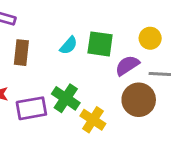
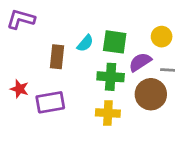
brown rectangle: (21, 53) -> (57, 57), moved
green cross: (66, 98) -> (111, 77), moved, turned -30
yellow cross: (93, 120) -> (108, 113), turned -30

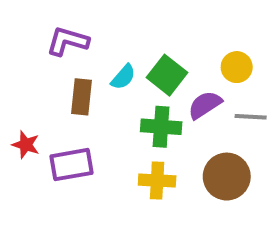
purple L-shape: (21, 19) -> (68, 41), moved
green square: (115, 42) -> (167, 75), turned 30
brown circle: (151, 94) -> (227, 177), moved

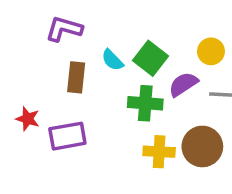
cyan semicircle: (123, 77) -> (112, 60), turned 95
yellow cross: (157, 180) -> (159, 152), moved

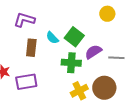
yellow circle: (211, 51) -> (107, 14), moved
yellow cross: (159, 152) -> (79, 91), turned -30

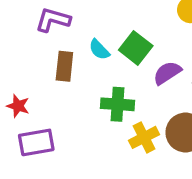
green cross: (71, 63) -> (117, 104), moved
purple rectangle: (26, 82) -> (36, 142), moved

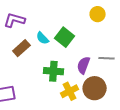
brown rectangle: (64, 66) -> (21, 48), turned 42
purple semicircle: (167, 73) -> (83, 65), moved, turned -36

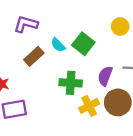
yellow circle: (98, 14) -> (120, 26), moved

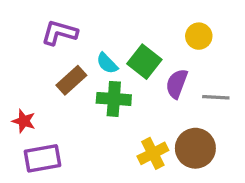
purple semicircle: (105, 76) -> (177, 84), moved
green cross: (71, 83) -> (114, 99), moved

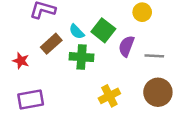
red star: (24, 121) -> (21, 61), moved
brown circle: (195, 148) -> (158, 92), moved

